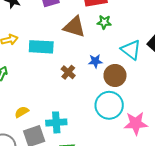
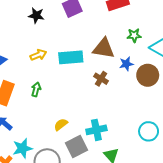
green star: (104, 22) -> (134, 35), moved
brown triangle: (74, 27) -> (104, 48), moved
cyan circle: (109, 105) -> (149, 131), moved, size x0.7

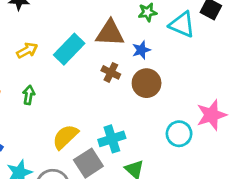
cyan rectangle: (71, 57) -> (69, 49), turned -35
brown circle: (148, 75) -> (147, 83), moved
yellow semicircle: (61, 125) -> (65, 137), size x1.5

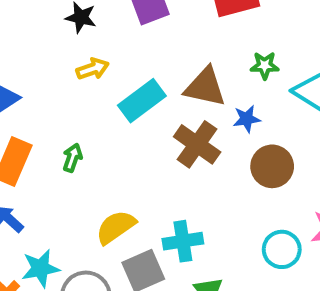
yellow arrow: (27, 50) -> (93, 69), moved
brown cross: (111, 72) -> (197, 144), size x1.6
brown circle: (147, 83) -> (272, 166), moved

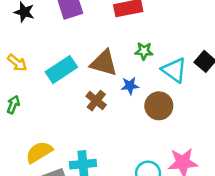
yellow arrow: (93, 69) -> (17, 63), moved, turned 54
brown cross: (197, 144) -> (96, 101), size x0.7
brown circle: (272, 166) -> (159, 106), moved

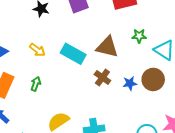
cyan rectangle: (61, 70) -> (73, 54), turned 65
blue star: (130, 86) -> (130, 83), moved

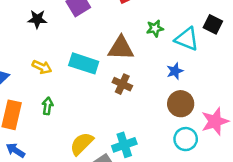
brown circle: (153, 79) -> (181, 104), moved
blue star: (130, 83) -> (175, 71), moved

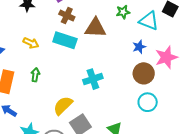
brown cross: (122, 84) -> (67, 16), moved
pink star: (215, 121) -> (166, 57), moved
cyan cross: (124, 145) -> (93, 79), moved

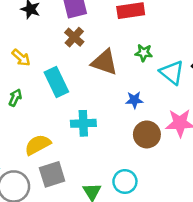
cyan rectangle: (65, 40) -> (56, 82), moved, turned 30
blue star: (139, 47) -> (134, 100), moved
cyan circle: (148, 102) -> (125, 182), moved

